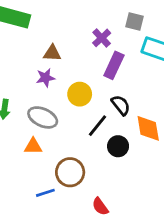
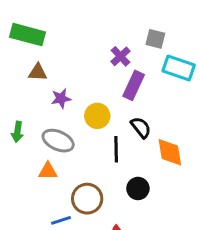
brown triangle: (52, 53) -> (38, 72), moved
black line: (97, 126) -> (116, 149), turned -40
black circle: (118, 146) -> (138, 188), moved

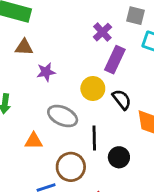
yellow circle: (97, 116) -> (93, 89), moved
gray ellipse: (58, 141) -> (63, 116), moved
black line: (116, 149) -> (94, 138), moved

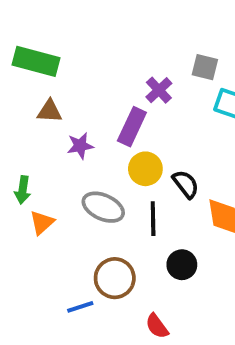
purple rectangle: (115, 60) -> (132, 127), moved
black line: (94, 138) -> (153, 219), moved
orange triangle: (34, 141) -> (42, 223), moved, turned -42

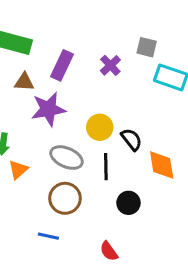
purple rectangle: (132, 127) -> (62, 65), moved
purple star: (80, 146) -> (48, 109), size x1.6
brown circle: (115, 278) -> (65, 198), moved
blue line: (80, 307) -> (48, 236), turned 30

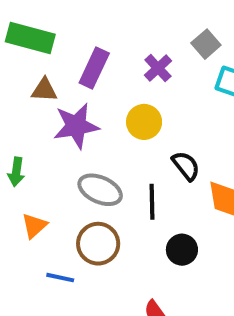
gray square: (147, 47) -> (206, 44), turned 35
yellow circle: (100, 127) -> (144, 122), moved
orange triangle: (18, 170) -> (34, 226), moved
blue line: (48, 236) -> (60, 278), moved

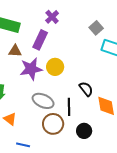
purple cross: (158, 68) -> (52, 17), moved
yellow circle: (144, 122) -> (55, 67), moved
orange triangle: (34, 226) -> (10, 119), turned -40
brown circle: (98, 244) -> (53, 124), moved

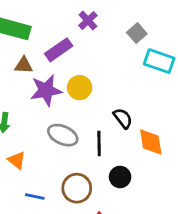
purple cross: (52, 17) -> (88, 21), moved
purple rectangle: (40, 40) -> (59, 50), turned 30
brown circle: (53, 124) -> (77, 188), moved

